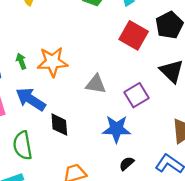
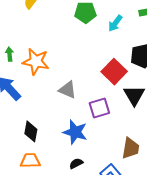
red square: (134, 35) -> (114, 72), moved
black diamond: (59, 125) -> (31, 131), moved

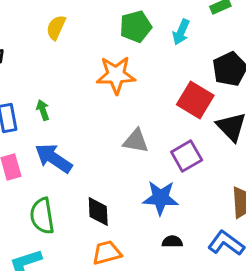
orange star: (36, 62) -> (116, 75), moved
black semicircle: (76, 163) -> (172, 242), turned 40

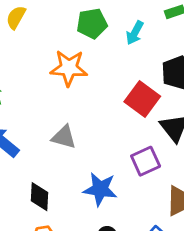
gray triangle: (136, 141) -> (64, 137), moved
purple square: (187, 156) -> (146, 161), moved

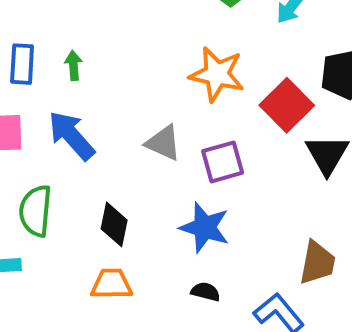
orange star: (69, 68) -> (217, 74), moved
purple square: (146, 161) -> (223, 162), moved

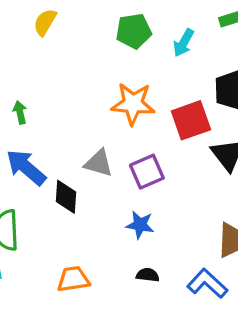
red square: (287, 105) -> (191, 120), turned 33
black diamond: (114, 224) -> (66, 197), moved
blue star: (205, 227) -> (140, 225), size x0.7

